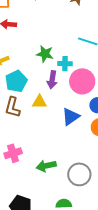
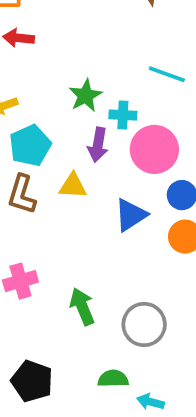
green star: (45, 54) -> (86, 96), turned 30
green arrow: (46, 166) -> (82, 307), turned 78

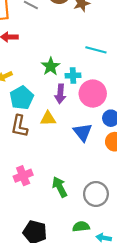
blue triangle: (131, 215) -> (83, 132), turned -30

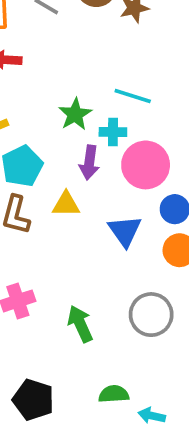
cyan line: (96, 50) -> (133, 96), moved
gray circle: (96, 194) -> (151, 315), moved

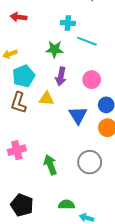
green star: (75, 114) -> (55, 49), turned 30
cyan cross: (113, 132) -> (68, 23), moved
pink circle: (146, 165) -> (92, 80), size x0.7

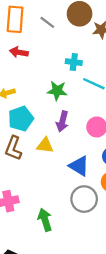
blue triangle: (78, 115) -> (79, 166), turned -30
gray circle: (90, 162) -> (84, 199), moved

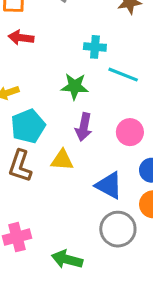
green arrow: (45, 220) -> (67, 259), turned -55

